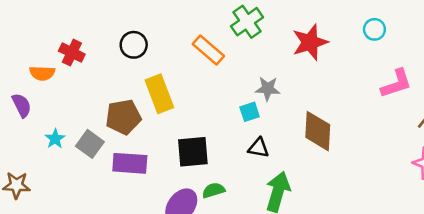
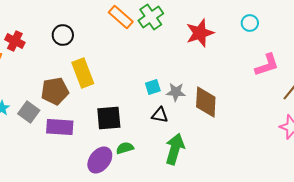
orange rectangle: (208, 50) -> (121, 17), moved
gray star: (268, 89) -> (176, 92), moved

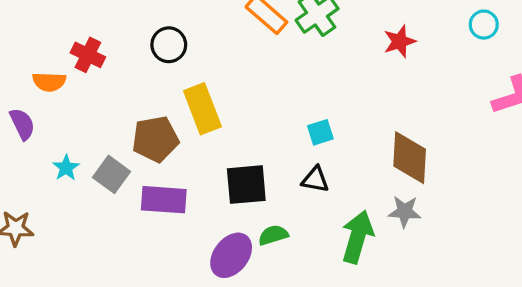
red star: (200, 33) -> (400, 41), size x0.7
gray star: (176, 92) -> (405, 212), moved
black triangle: (160, 115) -> (315, 180), moved

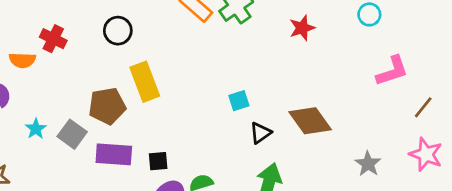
brown diamond: (410, 158) -> (310, 121), turned -39
black triangle: (315, 180) -> (260, 133), moved, turned -45
black square: (246, 185) -> (158, 161), moved, size x0.6
gray star: (405, 212) -> (368, 164), moved, turned 30

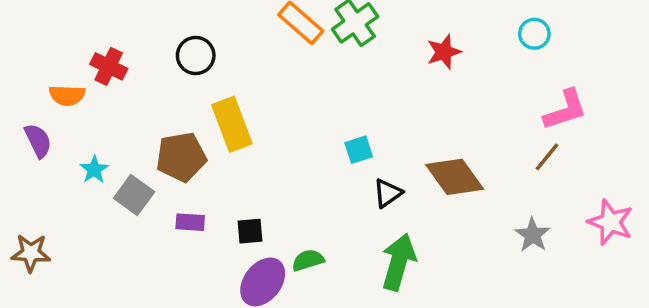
brown line: (423, 107) -> (547, 157), moved
cyan star: (36, 129) -> (94, 170), moved
purple rectangle: (114, 154) -> (190, 222), size x0.6

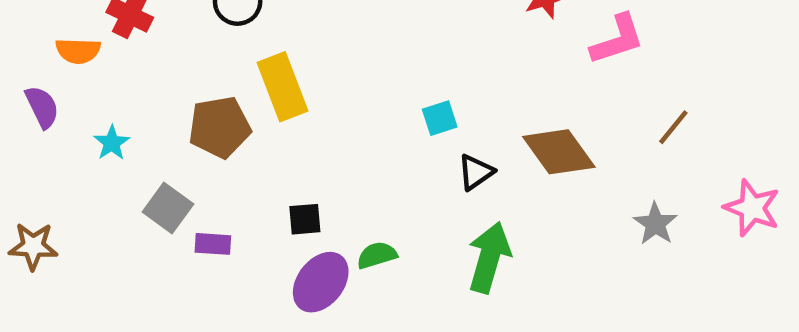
pink L-shape: (565, 110) -> (617, 40), moved
gray square: (134, 195) -> (168, 208), moved
purple rectangle: (190, 222) -> (213, 244), moved

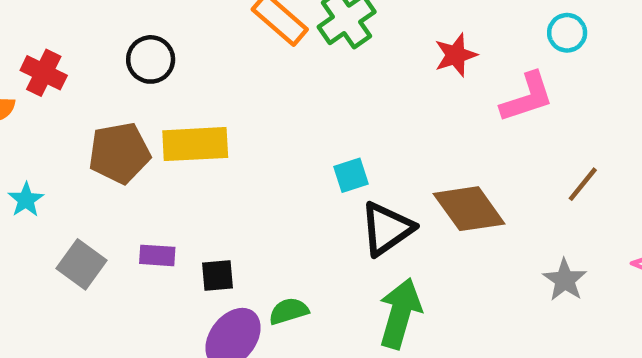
yellow rectangle: (282, 87) -> (195, 144), turned -72
brown pentagon: (220, 127) -> (119, 153), moved
black triangle: (476, 172) -> (387, 229), size x1.5
purple rectangle: (213, 244) -> (157, 255), moved

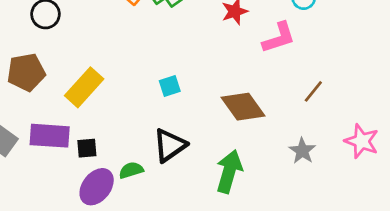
yellow rectangle: (195, 144) -> (84, 87), moved, turned -45
black triangle: (387, 229) -> (170, 145), moved
purple rectangle: (157, 255) -> (50, 136), size x1.8
green arrow: (400, 313) -> (229, 172), moved

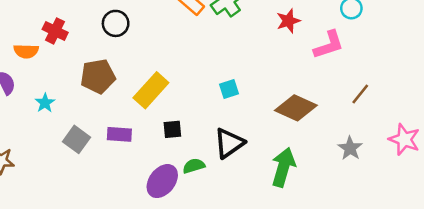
brown diamond: (243, 107) -> (296, 108), turned -30
purple rectangle: (50, 136) -> (119, 134), size x0.7
black square: (87, 148) -> (172, 129), moved

